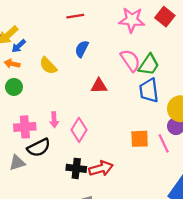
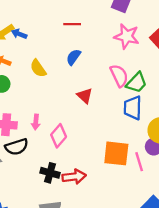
blue arrow: (19, 46) -> (19, 34), moved, turned 56
red triangle: (99, 86) -> (85, 96), turned 35
orange square: (140, 139) -> (116, 153), size x1.4

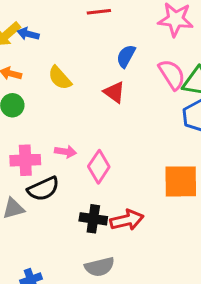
blue semicircle: (73, 57) -> (126, 56), moved
red triangle: (85, 96) -> (114, 92), moved
pink arrow: (36, 122) -> (65, 152), turned -80

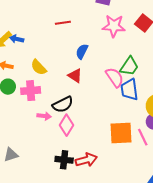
pink semicircle: (172, 74) -> (115, 77), moved
pink cross: (25, 160) -> (31, 91), moved
black semicircle: (43, 189) -> (63, 104), moved

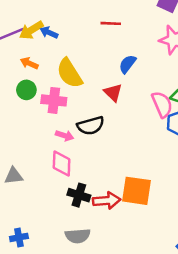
yellow semicircle: (39, 67) -> (70, 73), size x1.4
pink diamond: (67, 125) -> (62, 163), moved, turned -40
orange square: (121, 133) -> (137, 191), moved

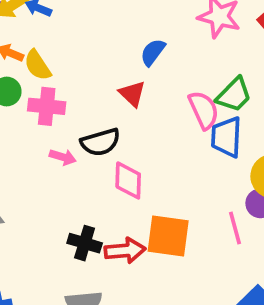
yellow semicircle: (70, 73) -> (37, 65), moved, size x0.7
pink diamond: (62, 163) -> (128, 180), moved

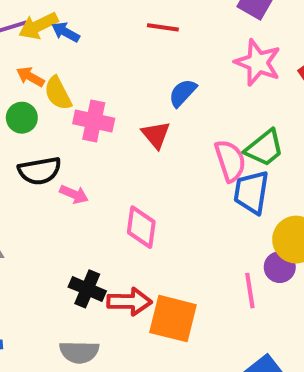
pink cross: (47, 106) -> (94, 121), moved
black semicircle: (100, 142) -> (40, 171), moved
orange square: (168, 236) -> (173, 319), moved

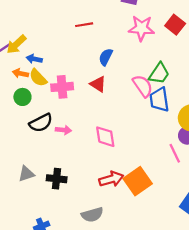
blue arrow: (66, 32) -> (34, 59), moved
black cross: (87, 289) -> (57, 179), moved
orange square: (173, 319) -> (138, 181), turned -32

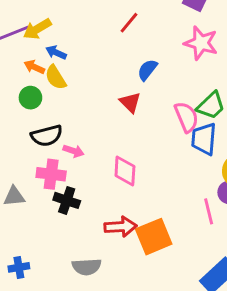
red line: (84, 25) -> (129, 23), turned -54
pink cross: (62, 87) -> (51, 174), moved
black cross: (57, 179) -> (67, 200), moved

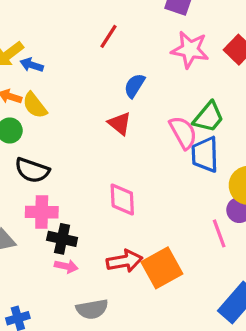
blue arrow: (56, 52) -> (32, 65), moved
black semicircle: (47, 136) -> (32, 170), turned 40
pink arrow: (73, 151) -> (66, 266), moved

